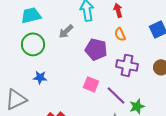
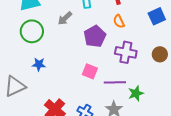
purple pentagon: (96, 49) -> (95, 36), turned 30
purple line: (116, 95) -> (115, 82), turned -45

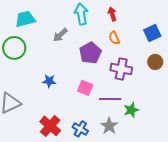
green circle: (32, 31) -> (14, 48), moved
brown circle: (160, 54) -> (155, 62), moved
blue star: (39, 64) -> (49, 81), moved

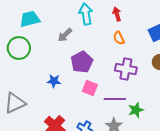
purple pentagon: (90, 53) -> (82, 62), moved

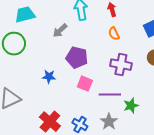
purple pentagon: (82, 62) -> (77, 58), turned -30

